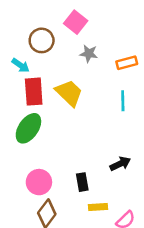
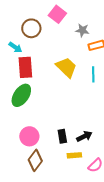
gray star: (89, 54) -> (82, 30), moved
yellow trapezoid: (69, 93) -> (66, 67), moved
black arrow: (120, 164) -> (84, 136), moved

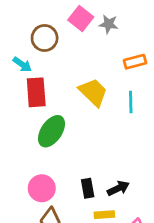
gray star: (82, 30) -> (109, 24), moved
green ellipse: (21, 95) -> (51, 131), moved

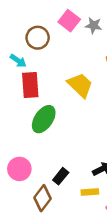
pink circle: (42, 188) -> (19, 169), moved
black rectangle: (88, 188) -> (61, 176), moved, turned 49

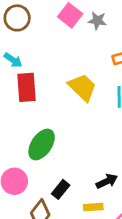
brown circle: (38, 38) -> (17, 18), moved
green ellipse: (44, 119) -> (42, 145), moved

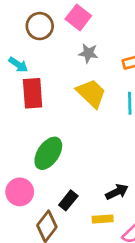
brown circle: (17, 18) -> (40, 26), moved
gray star: (97, 21) -> (88, 53), moved

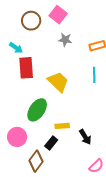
yellow trapezoid: (91, 93) -> (58, 82), moved
black arrow: (117, 192) -> (85, 137), turned 84
yellow rectangle: (103, 219) -> (62, 126), moved

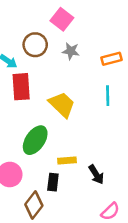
brown circle: (31, 21) -> (35, 45), moved
black rectangle: (51, 143) -> (53, 182), turned -32

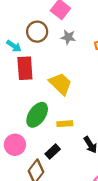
yellow rectangle: (67, 161) -> (65, 124), moved
black rectangle: (53, 182) -> (53, 151), turned 40

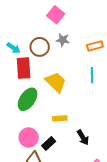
brown circle: (37, 32) -> (40, 47), moved
green ellipse: (37, 115) -> (28, 99), moved
pink circle: (15, 145) -> (29, 138), moved

